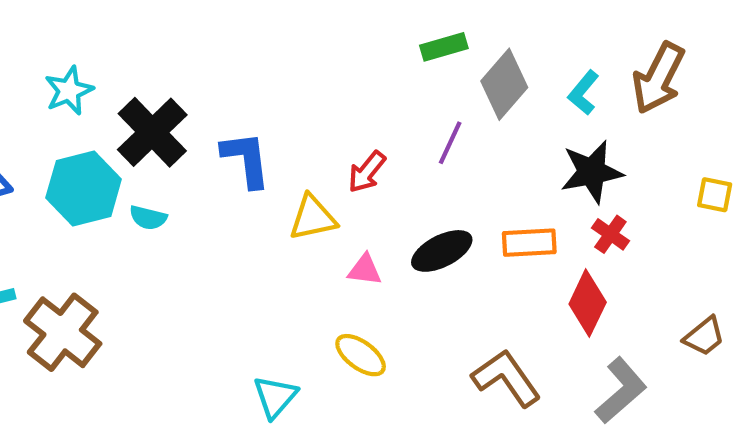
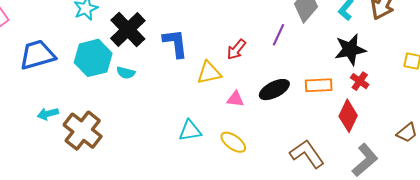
cyan triangle: (275, 397) -> (190, 131), moved, turned 40

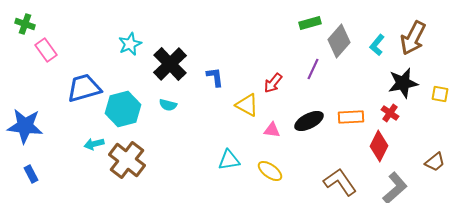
blue L-shape: (175, 43) -> (215, 77), size x0.7
black star: (350, 49) -> (403, 83), moved
cyan hexagon: (93, 58) -> (123, 109), moved
yellow triangle: (209, 73) -> (247, 105), turned 40

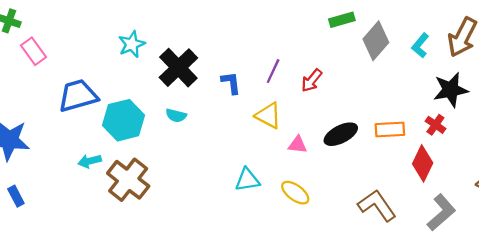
purple line: (313, 69) -> (273, 71), moved
red arrow: (273, 83) -> (312, 80), moved

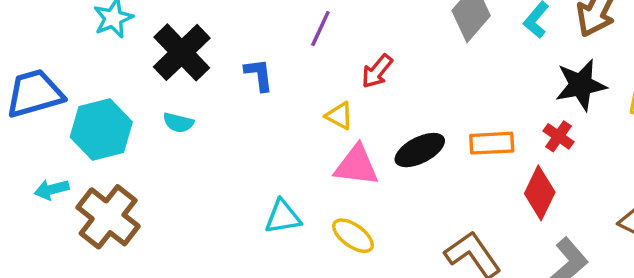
purple line: (273, 71) -> (320, 28), moved
yellow triangle: (268, 116) -> (339, 116), moved, size x0.7
pink triangle: (298, 145) -> (356, 165), size x1.6

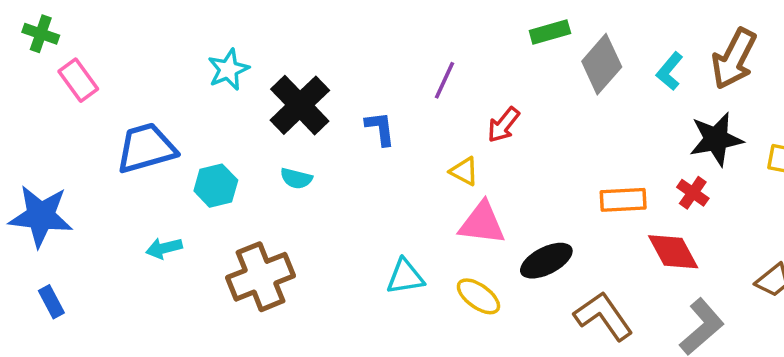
cyan hexagon: (101, 129) -> (216, 186), size x0.7
black ellipse: (420, 150) -> (546, 261), moved
red diamond: (540, 193) -> (673, 252), turned -54
brown cross: (108, 217) -> (260, 277), moved, turned 30

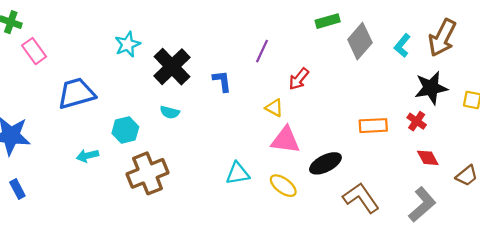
cyan hexagon: (216, 186) -> (125, 130), moved
red diamond: (673, 252) -> (428, 158), moved, size x0.7

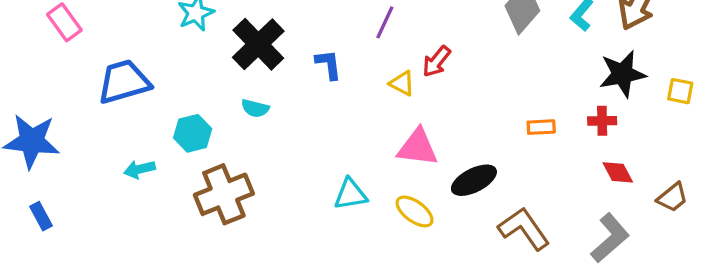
yellow triangle: (274, 108) -> (402, 83), moved
red cross: (417, 121) -> (602, 121), turned -36
orange rectangle: (373, 126) -> (541, 127), size x0.7

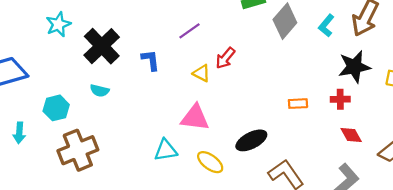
purple line: (385, 22) -> (190, 31), turned 30
pink triangle: (418, 147) -> (195, 118), moved
cyan arrow: (139, 169) -> (19, 133), turned -72

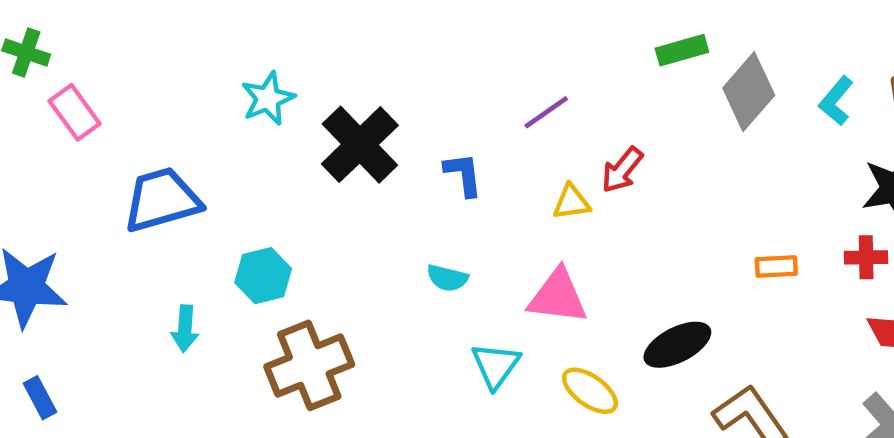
yellow triangle: (201, 73) -> (572, 202), turned -36
cyan semicircle: (100, 91) -> (447, 278), moved
cyan triangle: (166, 150) -> (496, 365), turned -45

